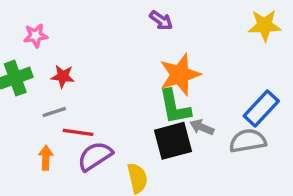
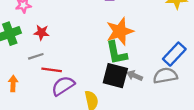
gray arrow: (202, 127) -> (135, 76), moved
black square: (173, 141) -> (115, 76), turned 30
orange arrow: (46, 158) -> (13, 84), moved

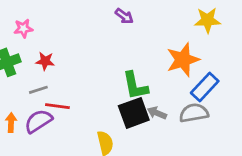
orange star: (120, 31) -> (183, 60), moved
black square: (115, 76) -> (134, 113), turned -35
purple semicircle: (63, 86) -> (38, 121), moved

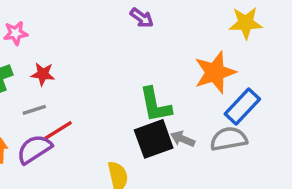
red line: (57, 106) -> (58, 130), turned -40

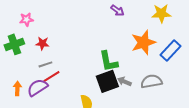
purple arrow: (142, 18) -> (117, 10), moved
blue rectangle: (242, 106) -> (170, 50), moved
gray line: (34, 110) -> (45, 64), moved

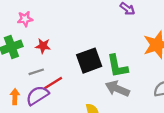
gray line: (45, 64) -> (36, 72), moved
black square: (107, 81) -> (89, 61), moved
gray arrow: (124, 81) -> (117, 89), moved, size x1.5

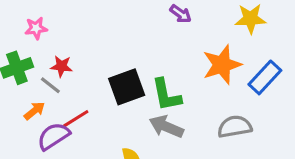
gray line: (36, 72) -> (50, 85), moved, turned 56
orange arrow: (15, 97) -> (34, 111), moved, turned 49

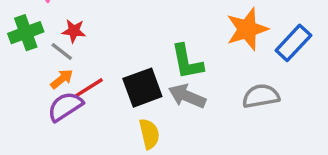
black square: (127, 87) -> (142, 88), moved
orange arrow: (34, 111) -> (62, 79), moved

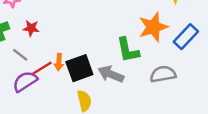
gray line: (62, 52) -> (20, 55), moved
green L-shape: (187, 62) -> (128, 50), moved
orange arrow: (62, 79) -> (59, 62), moved, turned 133

